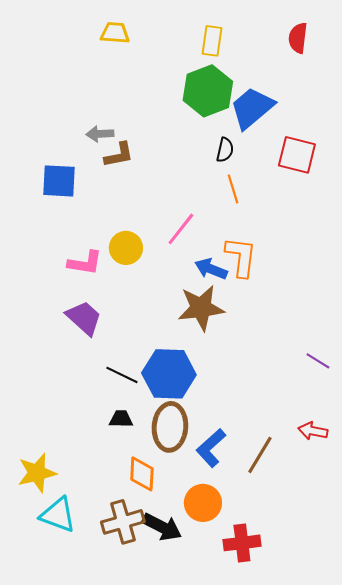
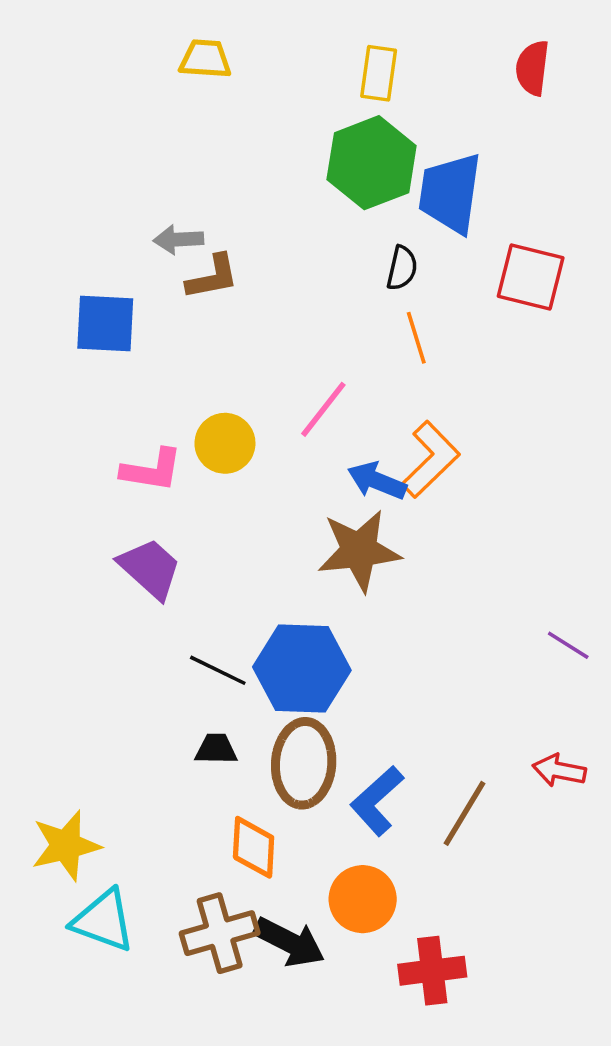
blue trapezoid: (252, 108) -> (450, 193), turned -42
orange L-shape: (241, 257) -> (431, 459), turned 39

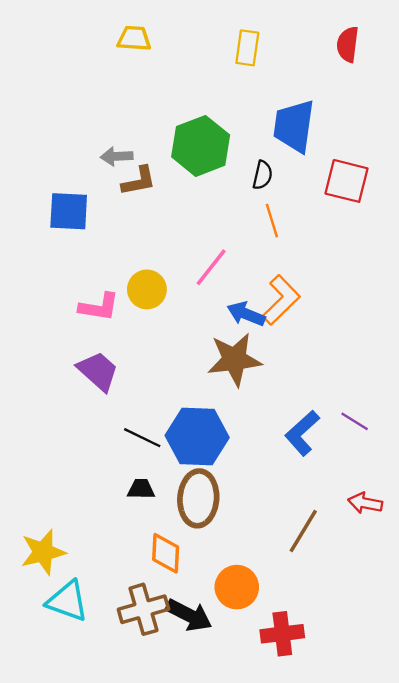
green hexagon: (372, 163) -> (201, 146), moved
purple line: (568, 645) -> (355, 421), moved
blue L-shape: (377, 801) -> (302, 433), moved

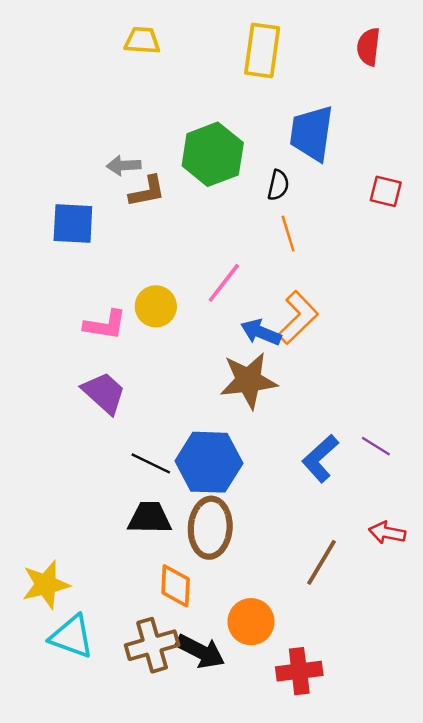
yellow rectangle: (247, 48) -> (262, 50), size x1.4
red square: (347, 181) -> (386, 191), moved, size x0.7
black trapezoid: (141, 489) -> (150, 518), size x1.5

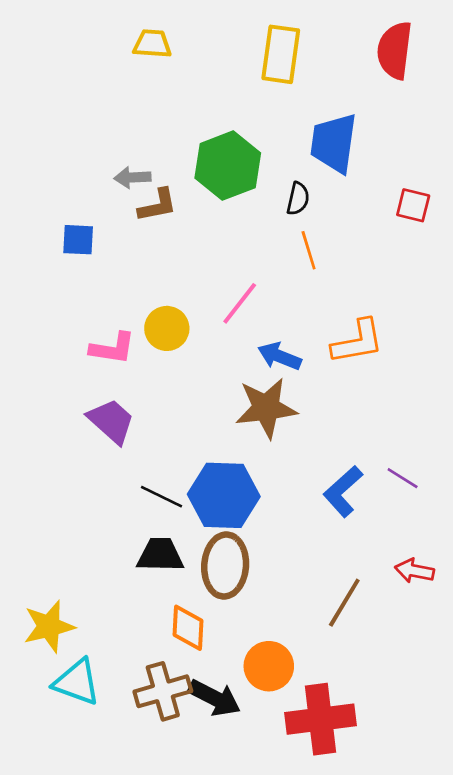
red semicircle: (368, 47) -> (395, 50), size x1.4
blue square: (73, 224) -> (78, 240), size x0.7
orange L-shape: (298, 317) -> (358, 342), moved, turned 34
red cross: (299, 671) -> (320, 719), size x1.4

